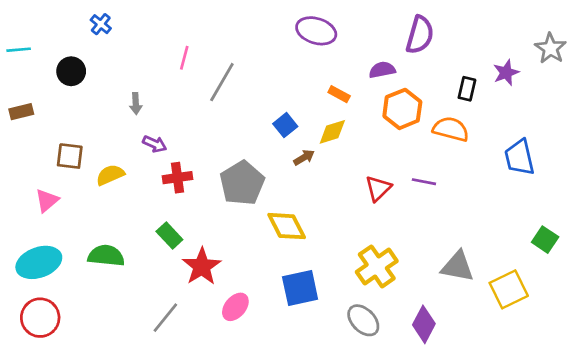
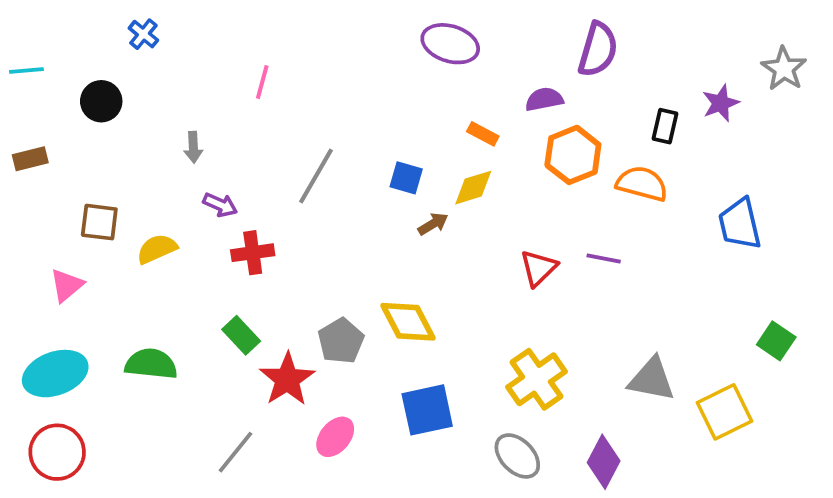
gray line: (222, 82) -> (316, 176), moved
blue square: (285, 125) -> (406, 178), turned -35
gray pentagon: (242, 183) -> (341, 341), moved, size x0.7

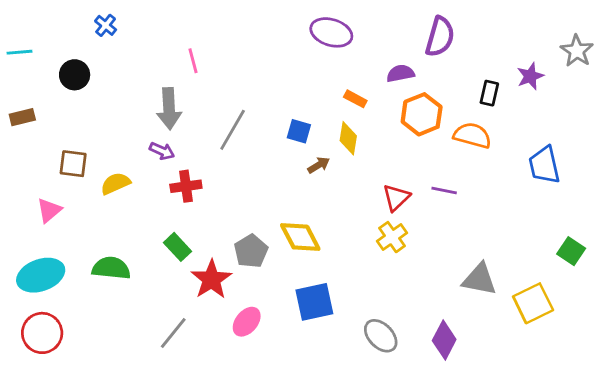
pink line: (262, 82) -> (193, 61), turned -30
gray arrow: (193, 147) -> (169, 109), moved, size x1.8
yellow diamond: (473, 188) -> (348, 138), turned -64
yellow cross: (537, 379) -> (392, 237), moved, size x0.7

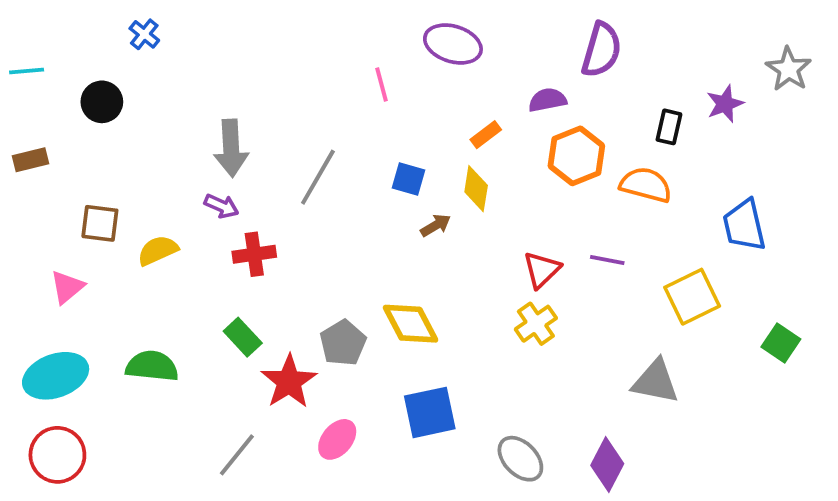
pink line: (193, 61) -> (382, 84), moved
orange rectangle: (355, 99) -> (486, 135), turned -65
yellow square: (533, 303) -> (692, 297), moved

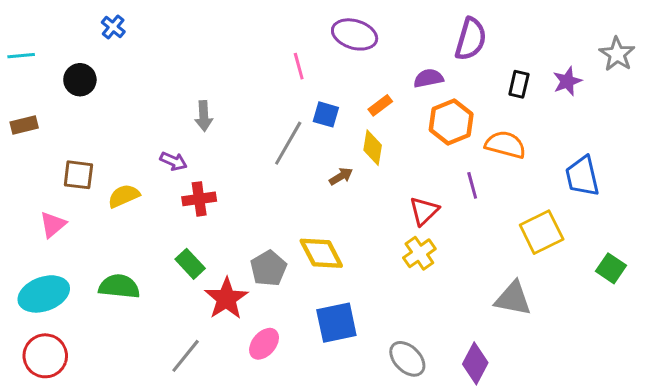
black rectangle: (669, 127) -> (519, 84), moved
gray arrow: (231, 148) -> (204, 116), moved, size x0.7
gray line: (318, 177) -> (288, 143), moved
blue square: (409, 179) -> (326, 114), moved
purple line: (607, 260) -> (472, 185), moved, turned 64

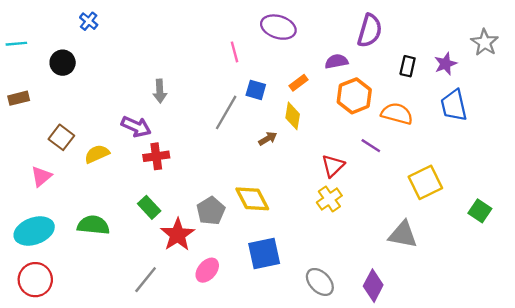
purple arrow: (173, 161) -> (136, 127), size x1.4
brown square: (78, 175) -> (61, 137), turned 30
blue trapezoid: (582, 176) -> (454, 105), moved
purple line: (472, 185) -> (371, 146), turned -42

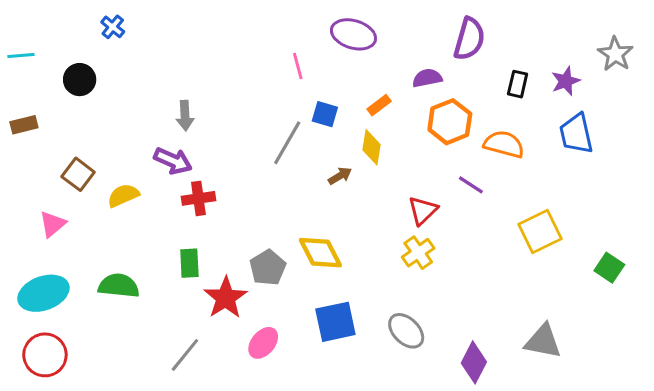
gray arrow: (160, 91) -> (185, 116), moved
green rectangle: (149, 207) -> (189, 263), turned 40
gray triangle: (403, 235) -> (543, 341), moved
gray ellipse: (320, 282) -> (406, 331), moved

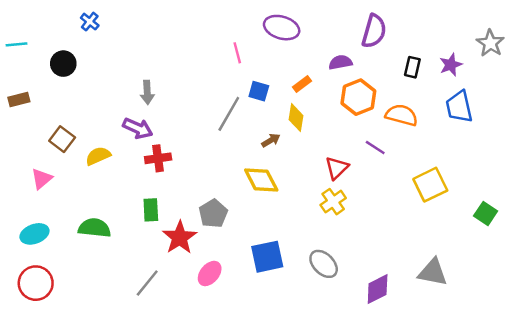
yellow diamond: (320, 253) -> (261, 180), moved
cyan ellipse: (43, 293) -> (34, 234), size x0.7
purple diamond: (474, 362) -> (378, 289), turned 36

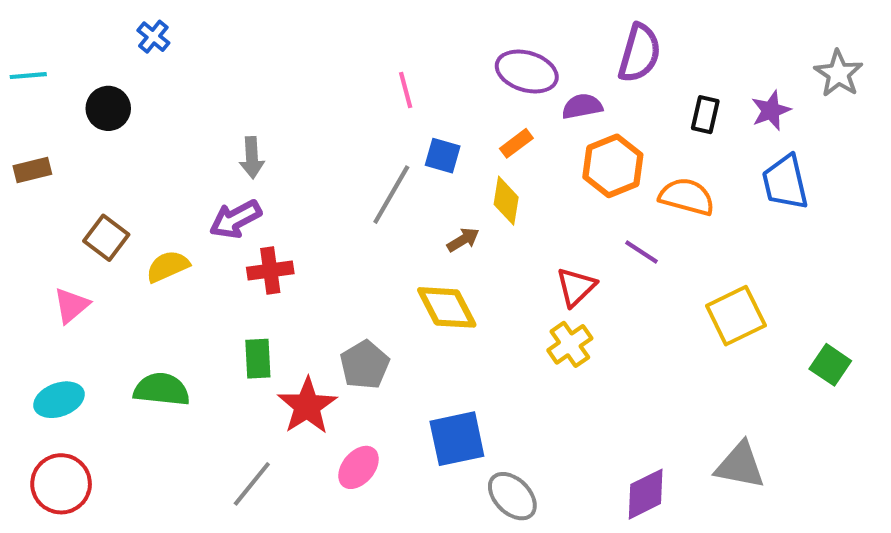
purple ellipse: (282, 28) -> (527, 71), moved
purple arrow: (138, 128) -> (235, 219), turned 128
gray ellipse: (324, 264) -> (512, 496), moved

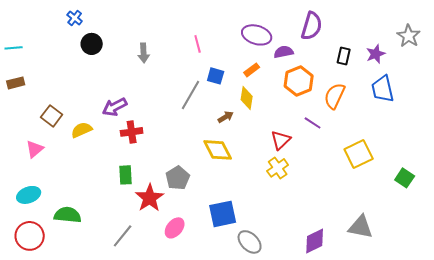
cyan line: (28, 76) -> (14, 48), moved
black circle: (108, 108) -> (92, 44), moved
gray arrow: (252, 158) -> (144, 53), moved
orange semicircle: (687, 197) -> (335, 96), turned -80
green semicircle: (162, 389) -> (68, 215), moved

